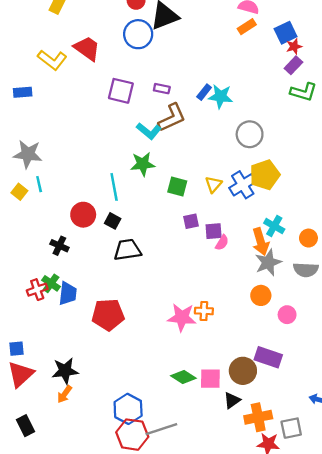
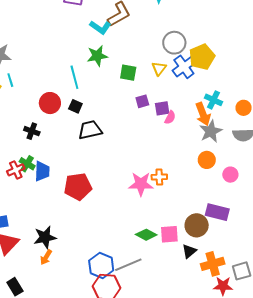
gray circle: (250, 134) -> (174, 43), moved
gray line: (161, 429) -> (128, 265), moved

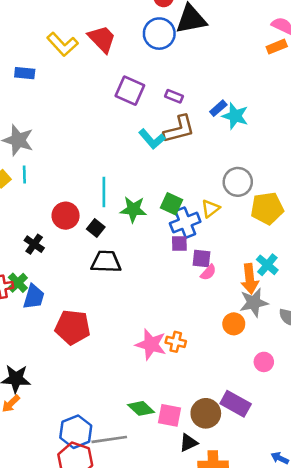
green star: (97, 56) -> (133, 209), moved
blue cross: (184, 67) -> (185, 223), moved
orange circle: (207, 160) -> (234, 324), moved

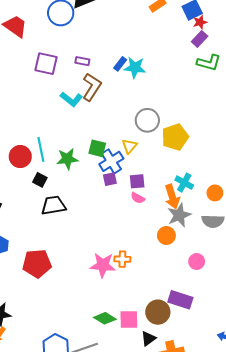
brown L-shape: (179, 129) -> (92, 87), turned -32
red circle: (66, 216) -> (20, 157), moved
purple square: (201, 258) -> (137, 181), moved
pink semicircle: (208, 272) -> (138, 198), turned 88

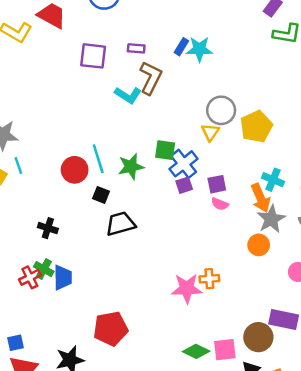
yellow triangle: (130, 146) -> (210, 132), moved
red pentagon: (37, 263) -> (111, 329), moved

